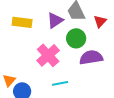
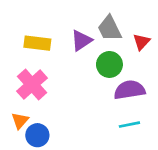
pink cross: (48, 55) -> (32, 85), moved
cyan line: (60, 83) -> (129, 125), moved

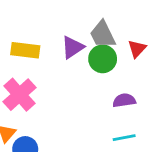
green circle: (109, 64) -> (103, 59), moved
purple semicircle: (129, 90) -> (124, 100), size x0.7

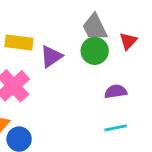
purple triangle: (73, 47) -> (51, 56), moved

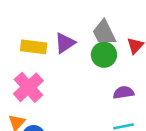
purple triangle: (51, 56) -> (65, 43), moved

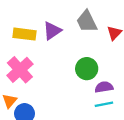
green circle: (104, 55) -> (87, 69), moved
purple semicircle: (124, 93) -> (104, 87), moved

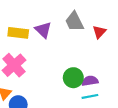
purple triangle: (52, 31) -> (43, 30), turned -42
green circle: (87, 69) -> (73, 78), moved

